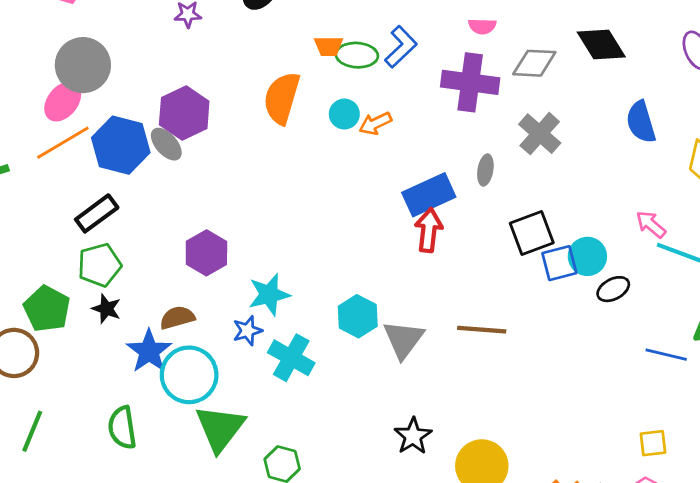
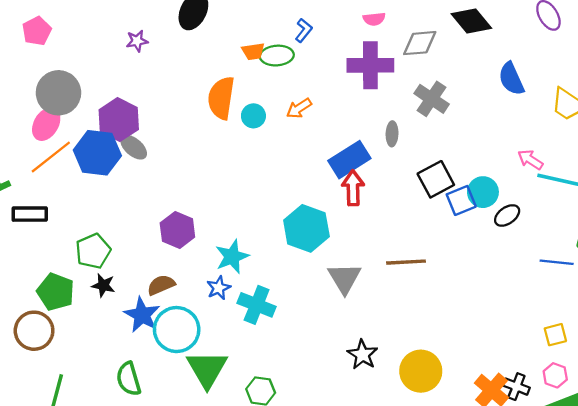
blue L-shape: (401, 47) -> (304, 30), moved, size x0.7
purple hexagon: (184, 113) -> (119, 120), moved
cyan circle: (344, 114) -> (253, 116), moved
black rectangle: (97, 213) -> (30, 214), moved, turned 44
cyan hexagon: (358, 316) -> (306, 228), moved, size x1.4

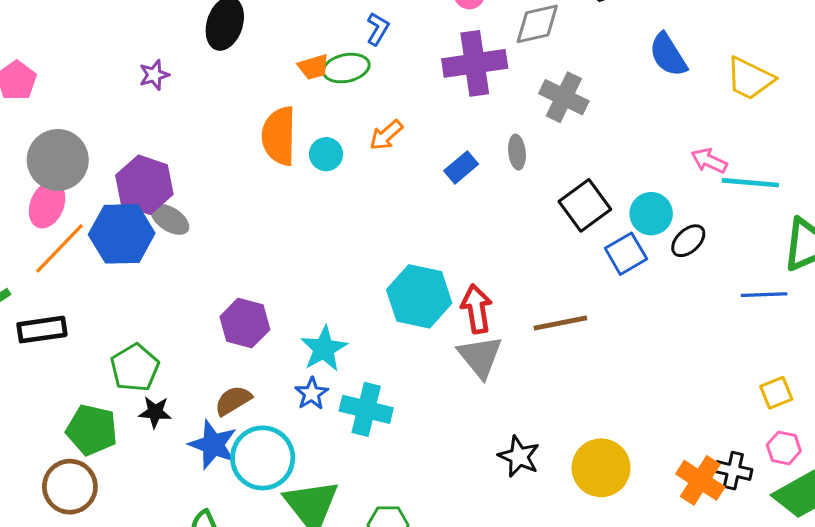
blue rectangle: (349, 160) -> (461, 167), moved, size x0.6
red arrow: (353, 188) -> (476, 309), moved
blue square: (461, 200) -> (626, 254), moved

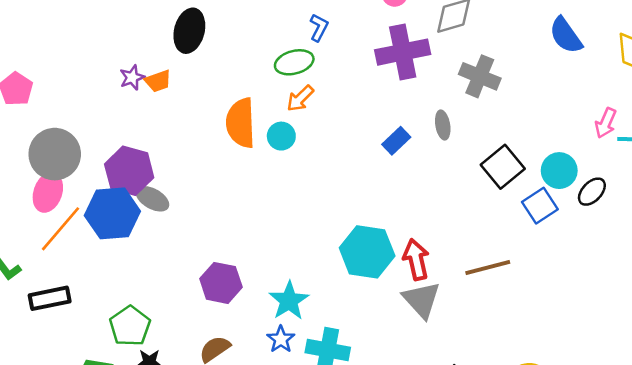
orange trapezoid: (313, 67) -> (158, 81), moved
orange arrow: (386, 135) -> (300, 98), moved
pink arrow: (709, 161) -> (606, 123), turned -88

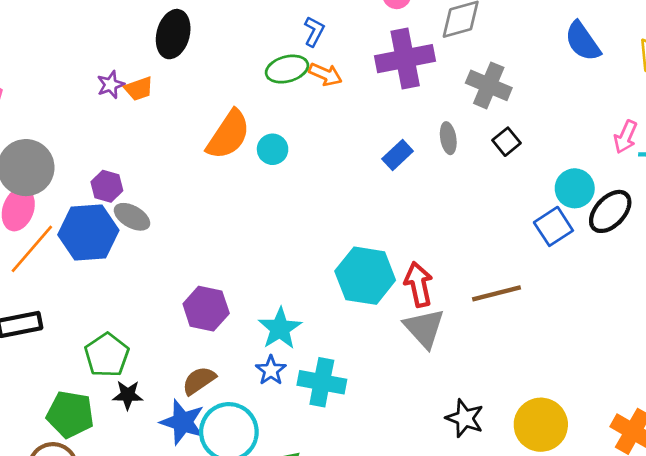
orange arrow: (300, 98) -> (325, 74), moved, turned -112
orange semicircle: (241, 123) -> (228, 135), turned -144
black square: (503, 167) -> (507, 142), moved, size x0.6
purple hexagon: (129, 171) -> (107, 186), size x0.6
black ellipse: (592, 192) -> (610, 211), size x1.4

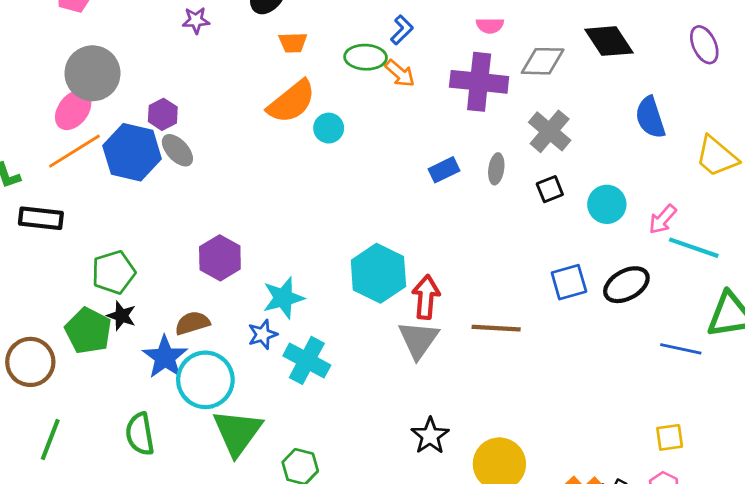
orange trapezoid: (139, 89) -> (293, 43), moved
cyan circle: (575, 188) -> (607, 204), moved
green pentagon: (70, 414) -> (88, 331), moved

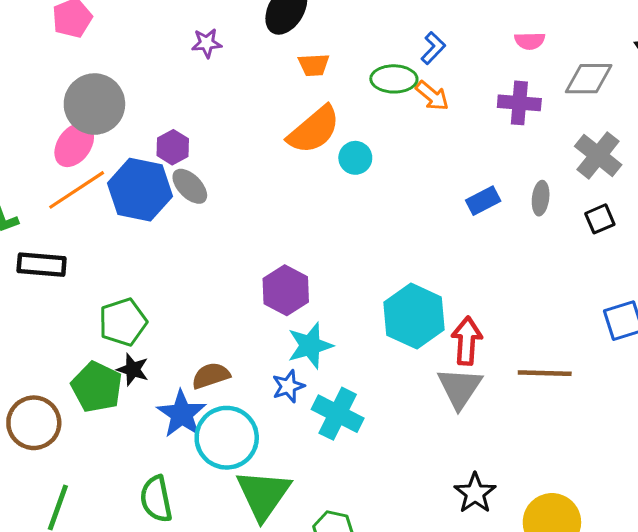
purple cross: (479, 82) -> (519, 103), size x0.7
purple hexagon: (220, 258) -> (286, 290), moved

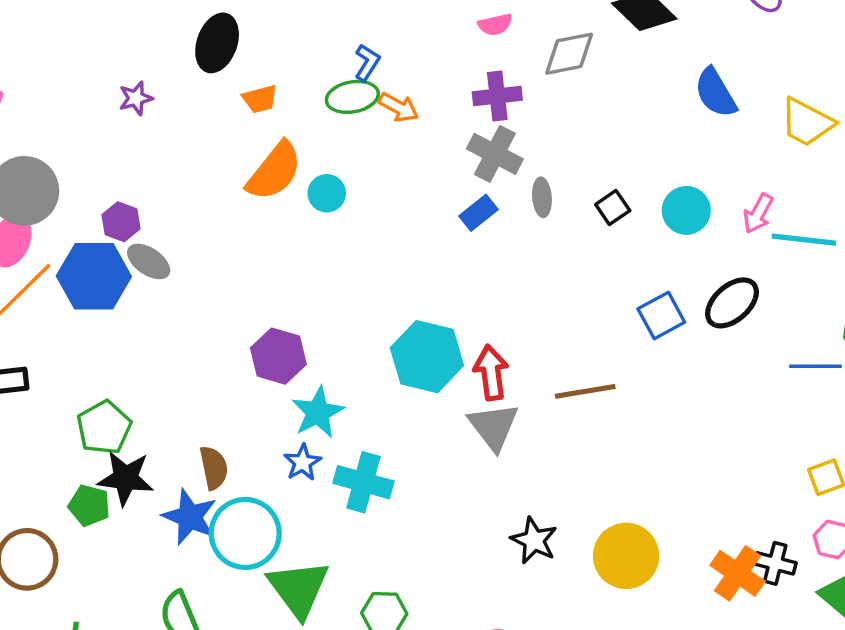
blue L-shape: (433, 48) -> (367, 63), moved
gray cross: (598, 155) -> (495, 154), moved
black star: (133, 370) -> (125, 478), size x1.5
brown semicircle: (211, 376) -> (214, 468), turned 108
green pentagon: (97, 387) -> (89, 506), size x0.7

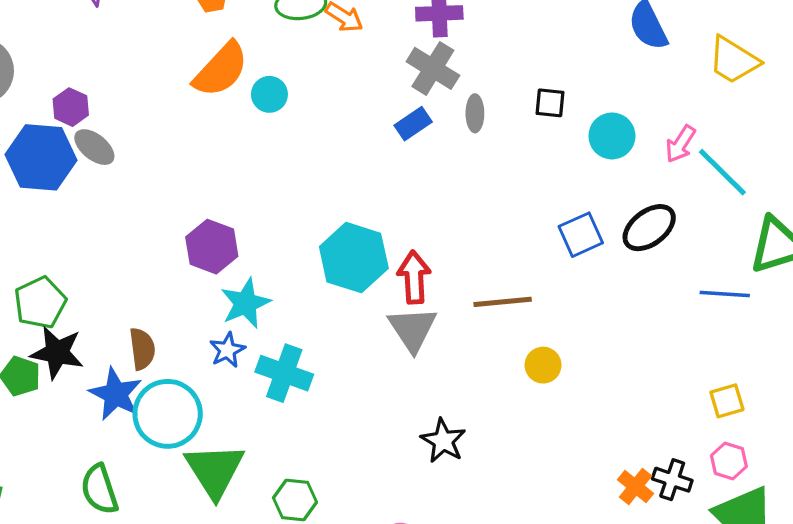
black square: (613, 207) -> (550, 103), moved, turned 36
cyan line: (804, 240) -> (722, 172), turned 34
yellow circle: (626, 556) -> (543, 365), moved, size x0.6
orange cross: (738, 573) -> (636, 487), size x0.7

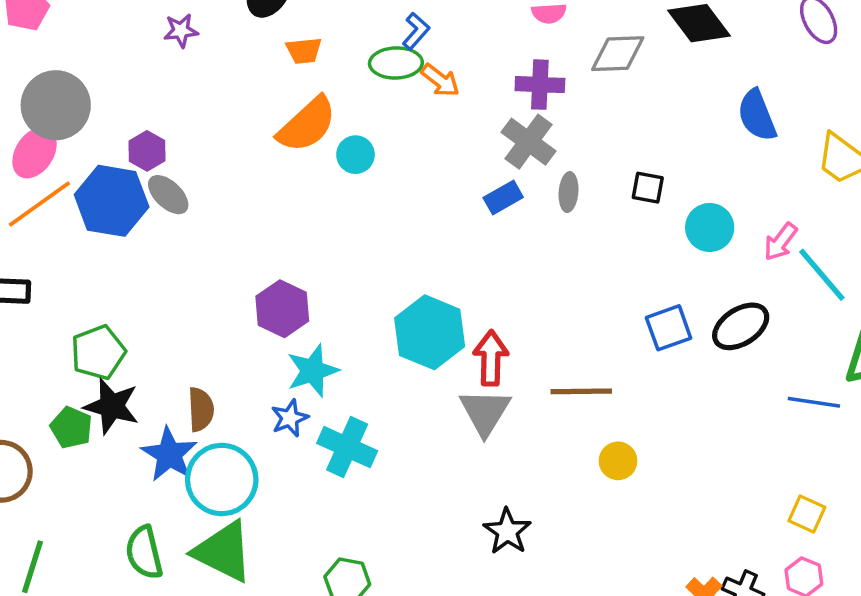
yellow square: (727, 401) -> (807, 514), turned 36
green triangle: (215, 470) -> (223, 552), moved, turned -36

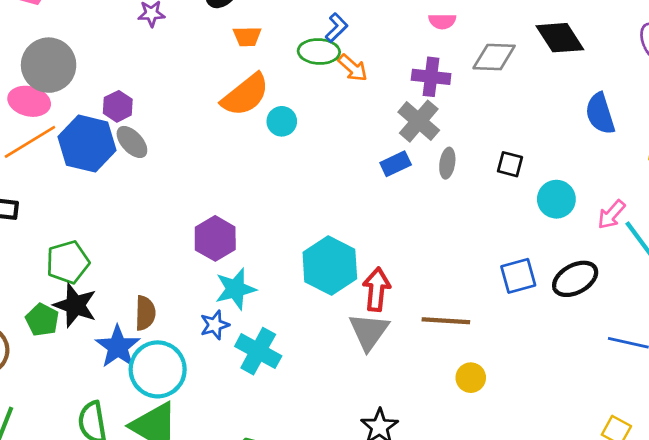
pink ellipse: (35, 153) -> (29, 101), turned 66

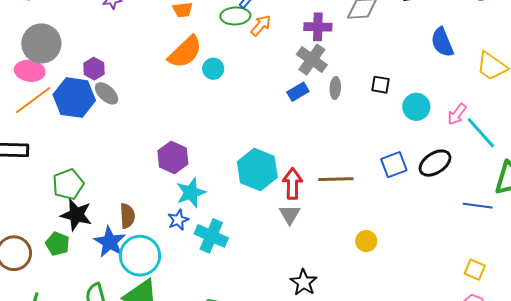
orange arrow: (353, 68) -> (261, 25), turned -85
green pentagon: (42, 320) -> (58, 244), moved
brown line: (446, 321) -> (336, 179), moved
gray triangle: (369, 331) -> (290, 215), size x0.7

